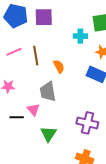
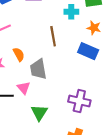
brown line: (36, 56) -> (53, 36), moved
orange semicircle: (59, 66) -> (19, 54), moved

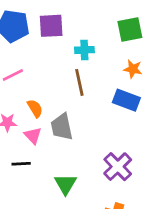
cyan cross: (71, 12) -> (84, 50), moved
pink triangle: (24, 88) -> (33, 135), moved
purple cross: (79, 101) -> (118, 167), turned 35

